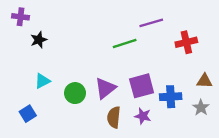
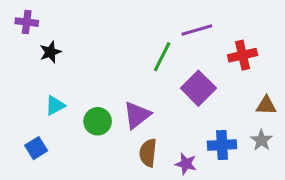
green line: (125, 43) -> (162, 57), turned -45
purple square: (142, 86) -> (198, 88), moved, turned -30
blue cross: (171, 97) -> (222, 145), moved
purple star: (143, 116) -> (186, 164), moved

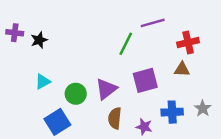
purple cross: (27, 22) -> (15, 33), moved
purple square: (198, 88) -> (145, 80), moved, turned 30
brown triangle: (266, 106) -> (182, 69), moved
blue square: (36, 148) -> (57, 122), moved, size x1.5

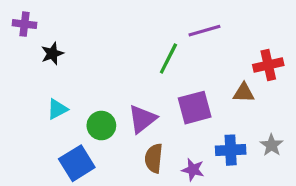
purple cross: (15, 33) -> (24, 24), moved
red cross: (188, 42) -> (268, 65), moved

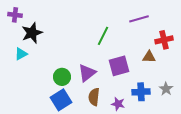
purple line: (204, 31) -> (139, 19), moved
black star: (52, 54) -> (32, 33), size x1.5
cyan triangle: (57, 109) -> (21, 54), moved
blue square: (77, 163) -> (61, 100), moved

